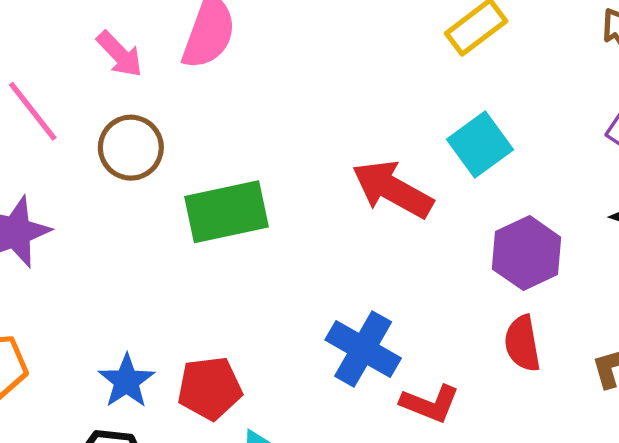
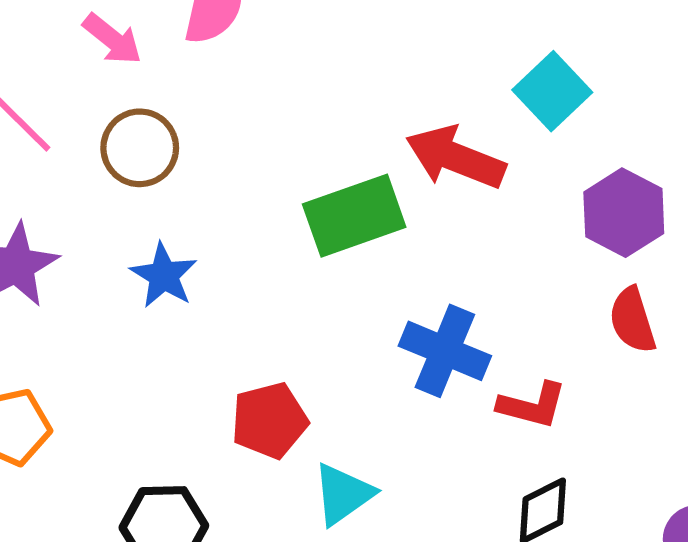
green rectangle: (227, 212) -> (354, 216), moved
blue star: (127, 381) -> (164, 275), moved

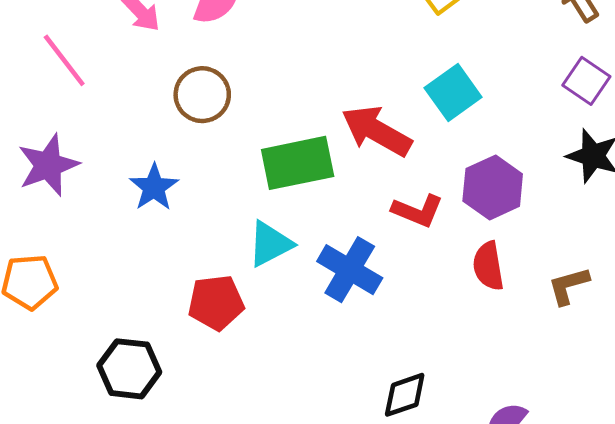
brown circle: (140, 148) -> (202, 95), moved
red L-shape: (532, 405) -> (418, 211), moved
cyan triangle: (343, 494) -> (270, 244), moved

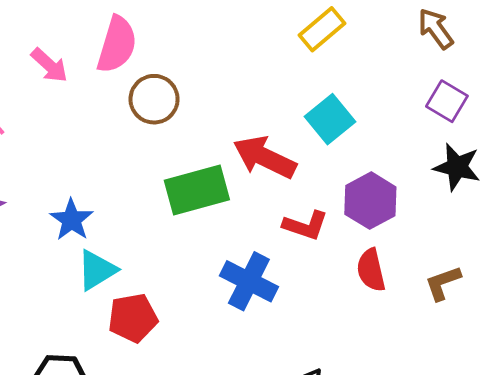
brown circle: (202, 95) -> (154, 99), moved
cyan triangle: (270, 244) -> (97, 270), moved

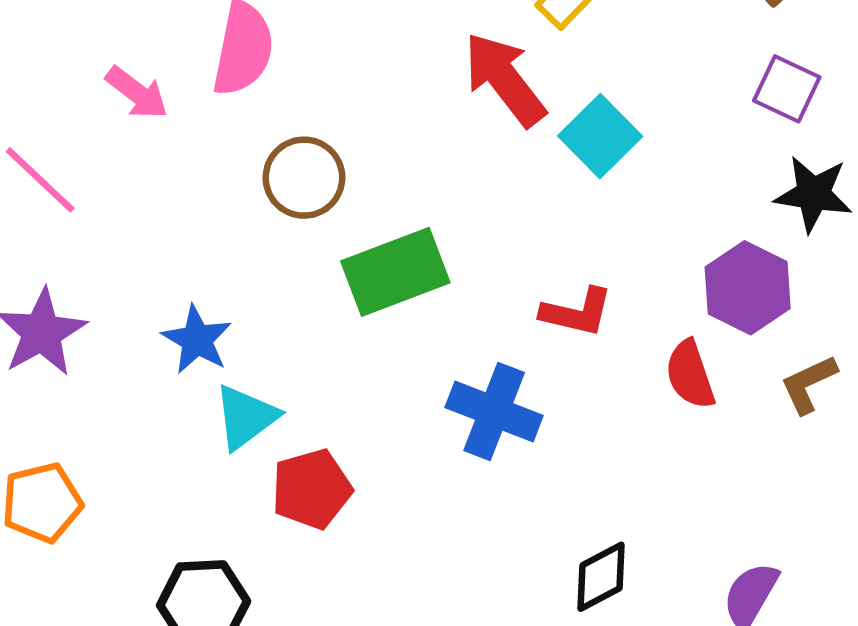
brown circle: (154, 99) -> (304, 178), moved
red arrow: (265, 157) -> (505, 79), moved, turned 32
purple hexagon: (370, 201) -> (748, 288), moved

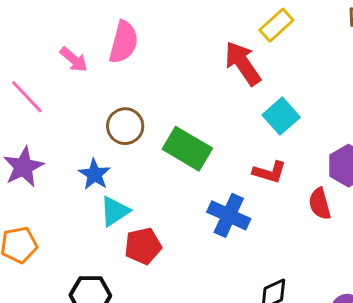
cyan square: (600, 136) -> (281, 116), moved
brown circle: (304, 178) -> (125, 126), moved
green rectangle: (395, 272) -> (187, 149), turned 48

